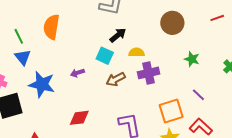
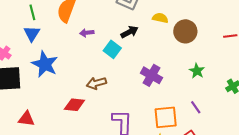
yellow semicircle: (137, 52) -> (160, 18), moved
purple arrow: (77, 73) -> (87, 33), moved
purple cross: (148, 73) -> (151, 75), turned 30
brown arrow: (116, 79) -> (96, 83), moved

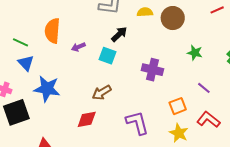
green line: (32, 12) -> (21, 42), turned -35
orange square: (166, 117) -> (178, 106), size x0.7

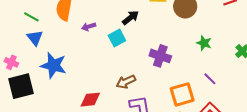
cyan square: (108, 56) -> (117, 38), turned 36
brown arrow: (102, 93) -> (126, 82), moved
orange square: (178, 106) -> (182, 94), size x1.4

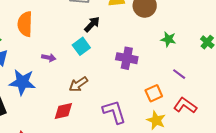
purple arrow: (89, 27) -> (49, 58), moved, turned -144
brown arrow: (126, 82) -> (78, 84), moved
orange square: (182, 94) -> (154, 93), size x0.7

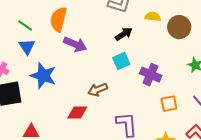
cyan square: (81, 46) -> (121, 61), moved
purple arrow: (49, 58) -> (75, 44), moved, size x1.6
orange square: (154, 93) -> (169, 104), moved

